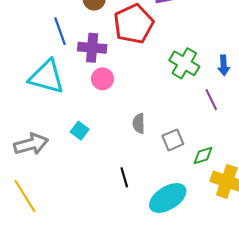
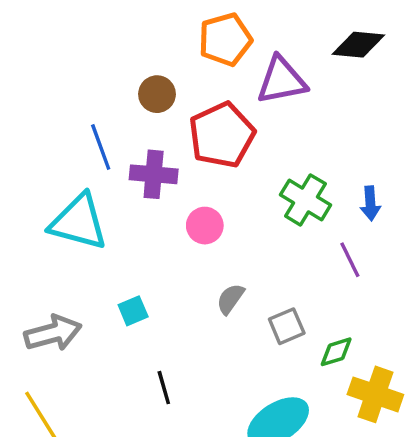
pink circle: (102, 79) -> (205, 226), moved
gray semicircle: (139, 123) -> (230, 299), turned 36
cyan square: (80, 131) -> (133, 311), turned 30
black line: (124, 177) -> (164, 388), moved

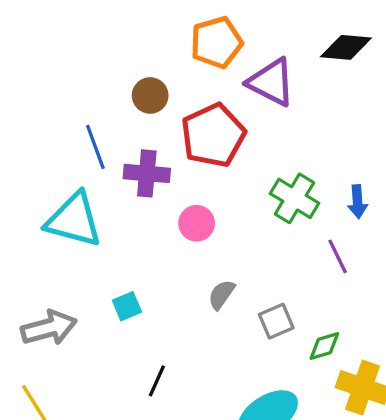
purple triangle: (282, 80) -> (271, 82), turned 38
black line: (164, 388) -> (157, 381), turned 40

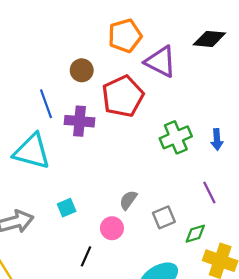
green cross: (294, 198) -> (176, 137), turned 36
pink circle: (197, 223) -> (112, 228), moved
purple line: (338, 256) -> (209, 193), moved

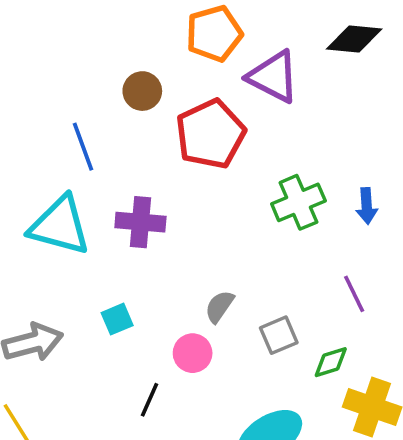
purple cross: (80, 121) -> (140, 222), moved

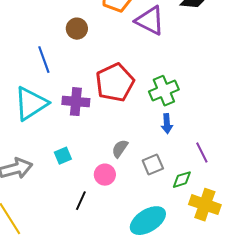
red pentagon: (210, 134) -> (115, 83), moved
blue arrow: (367, 206) -> (167, 124), moved
cyan triangle: (60, 226) -> (31, 104), turned -48
purple line: (354, 294) -> (202, 153), moved

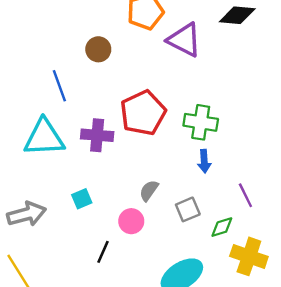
green cross: (164, 91) -> (201, 122), turned 32
cyan triangle: (31, 104) -> (44, 138), turned 30

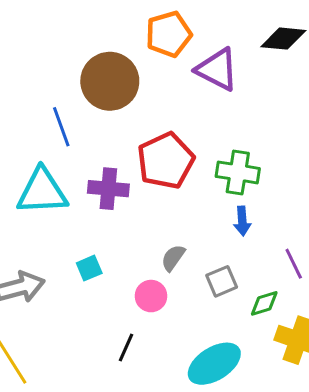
brown circle: (98, 49) -> (110, 81), size x1.8
black line: (103, 252) -> (126, 348), moved

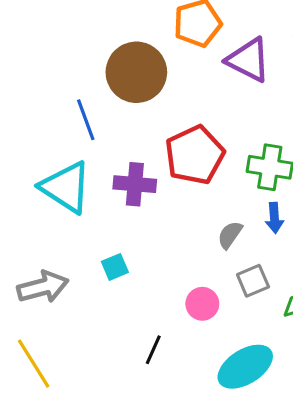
cyan triangle: (42, 192) -> (66, 187), turned 36
gray semicircle: (173, 258) -> (230, 235), moved
pink circle: (151, 296) -> (202, 304), moved

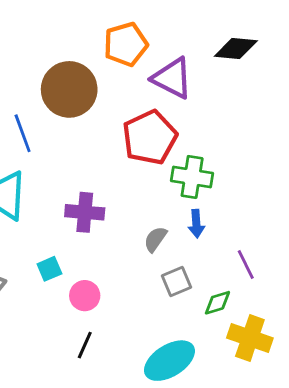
red pentagon: (195, 155) -> (150, 137), moved
purple cross: (135, 184) -> (85, 212), moved
pink circle: (202, 304) -> (85, 296), moved

